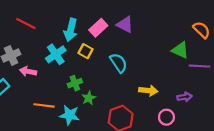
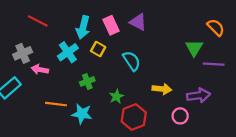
pink rectangle: (98, 28) -> (111, 25), turned -72
green triangle: (180, 50) -> (194, 48), turned 36
purple arrow: (185, 97) -> (198, 95), size x1.5
green star: (89, 98) -> (116, 97), moved

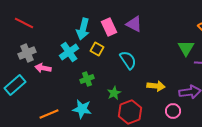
red line: (38, 21) -> (24, 23), moved
orange line: (56, 104) -> (49, 114), moved, turned -30

